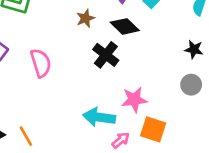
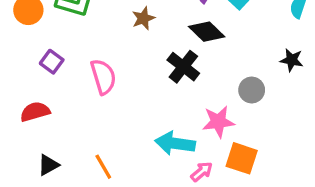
brown star: (85, 18) -> (143, 18), moved
gray circle: (191, 85) -> (252, 90), moved
orange line: (26, 136) -> (103, 167), moved

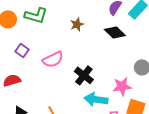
black cross: (183, 67) -> (84, 75), moved
pink semicircle: (103, 77) -> (53, 59), turned 80

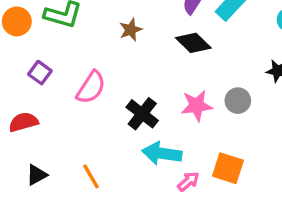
pink semicircle: (53, 59) -> (91, 87), turned -30
pink star: (122, 86) -> (197, 106), moved

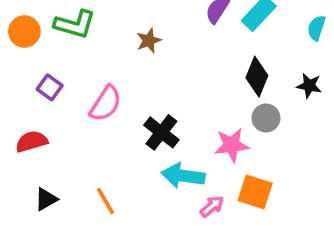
black diamond: (193, 43) -> (257, 77), moved, turned 68
pink star: (197, 106) -> (232, 145), moved

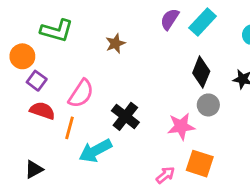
orange circle: (24, 31) -> (22, 56), moved
red semicircle: (32, 141) -> (42, 111), moved, turned 35
cyan arrow: (183, 176) -> (95, 151), moved, turned -36
orange line: (106, 201) -> (70, 128), moved, turned 45

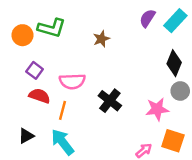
orange circle: (22, 56) -> (22, 35), moved
pink semicircle: (81, 94) -> (72, 81), turned 55
cyan arrow: (95, 151) -> (63, 142), moved, turned 80
black triangle: (34, 169) -> (26, 136), moved

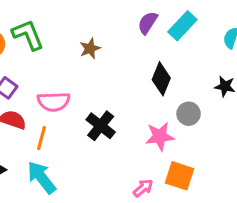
green L-shape: (52, 28) -> (28, 35), turned -128
black diamond: (174, 63) -> (161, 79), moved

